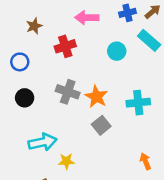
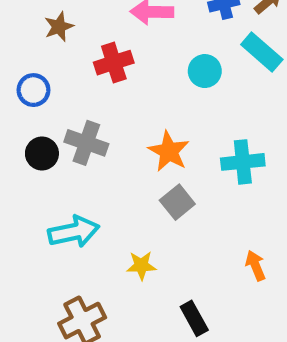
gray cross: (68, 92) -> (86, 143), moved
yellow star: (66, 161) -> (141, 266), moved

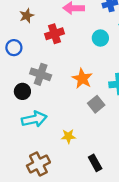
black circle: (42, 153) -> (22, 91), moved
gray square: (177, 202) -> (96, 104), moved

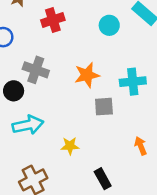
orange star: (82, 79) -> (87, 75), turned 30
gray square: (96, 104) -> (104, 107), turned 35

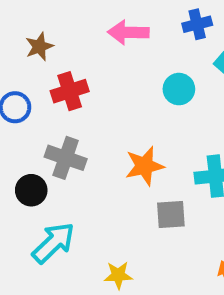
red cross: (53, 20) -> (70, 91), moved
cyan arrow: (28, 125) -> (53, 243), turned -32

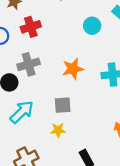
gray cross: (66, 158) -> (29, 64), turned -35
gray square: (171, 214) -> (63, 105), moved

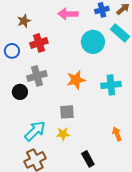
cyan circle: (92, 26) -> (93, 42), size x1.5
cyan arrow: (22, 112) -> (35, 131), moved

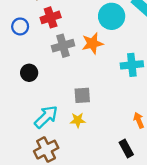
gray cross: (37, 76) -> (63, 46), moved
orange star: (76, 80) -> (92, 43), moved
black rectangle: (88, 159) -> (126, 148), moved

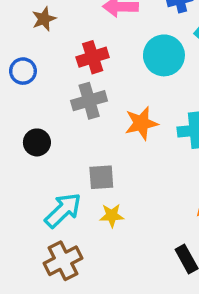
red cross: (51, 17) -> (93, 57), moved
orange star: (92, 43) -> (141, 123), moved
gray square: (82, 95) -> (101, 177), moved

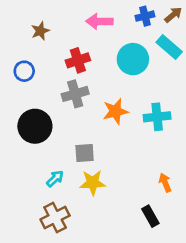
black circle: (37, 142) -> (35, 126), size x1.6
cyan arrow: (63, 210) -> (55, 179), size x0.6
yellow star: (112, 216) -> (93, 183), size x1.4

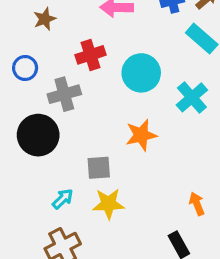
cyan circle: (133, 59) -> (141, 73), moved
gray cross: (75, 94) -> (64, 94), moved
orange star: (115, 111) -> (141, 135), moved
cyan cross: (157, 117) -> (192, 97), moved, turned -35

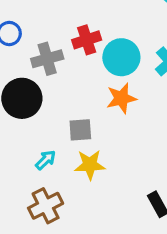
red cross: (90, 55) -> (87, 40), moved
cyan circle: (141, 73) -> (121, 57), moved

